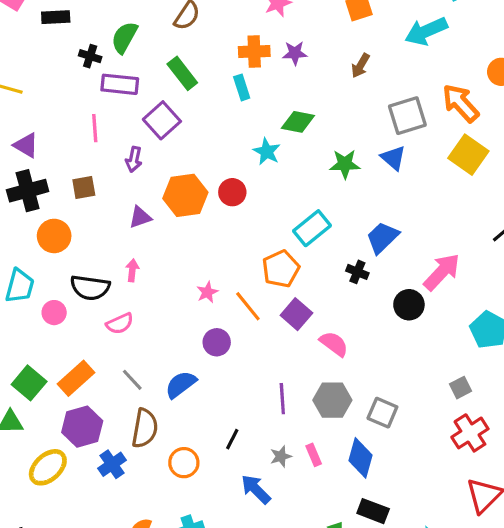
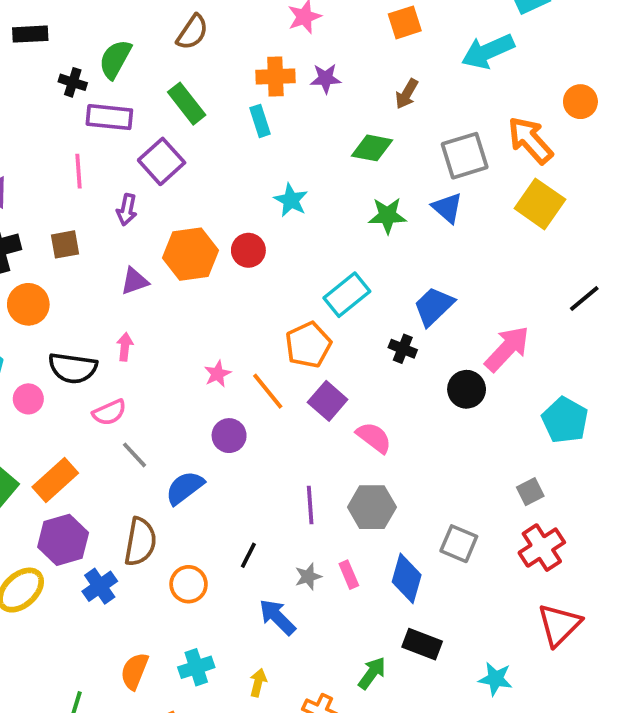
green diamond: (298, 122) -> (372, 148), moved
gray line: (132, 380) -> (134, 455), moved
gray square: (382, 413) -> (459, 544), moved

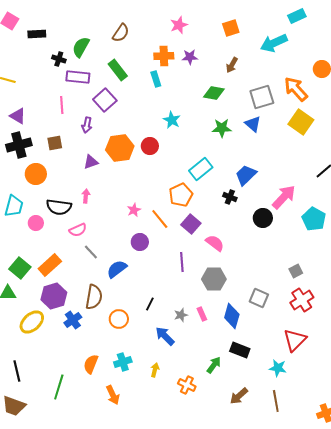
cyan pentagon: (565, 420) -> (314, 219), moved
purple line: (310, 505) -> (182, 262), moved
red triangle: (559, 625) -> (295, 340), moved

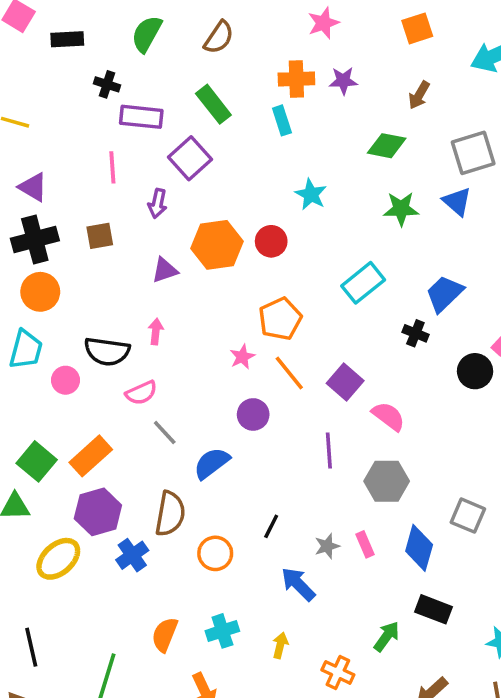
green semicircle: (81, 47) -> (147, 34), moved
orange circle: (36, 174) -> (40, 292), moved
orange pentagon: (181, 195) -> (280, 319), moved

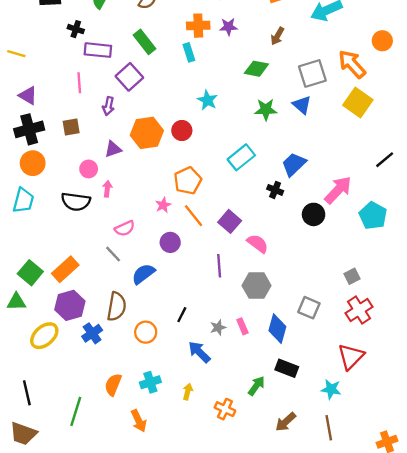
pink circle: (65, 380) -> (89, 169), moved
pink semicircle: (141, 393) -> (125, 228), moved

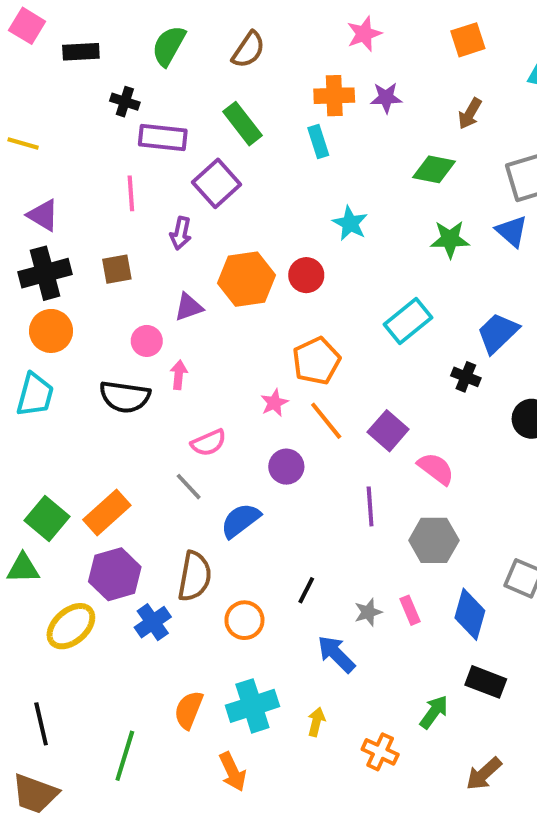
cyan cross: (150, 382) -> (252, 706), size x1.4

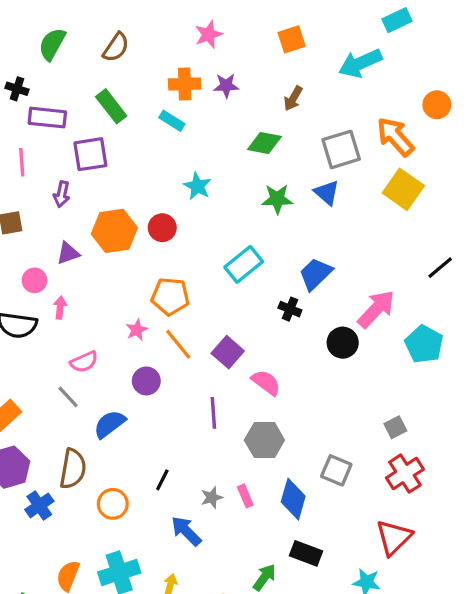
cyan rectangle: (318, 142) -> (172, 121), turned -40
purple square: (217, 183) -> (90, 154), turned 33
orange pentagon: (316, 361) -> (170, 296), turned 30

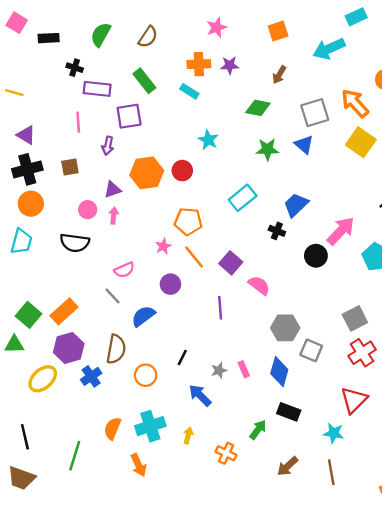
pink arrow: (60, 308) -> (114, 216), moved
gray square: (395, 427) -> (355, 318), size x1.5
gray hexagon: (264, 440) -> (285, 328), moved

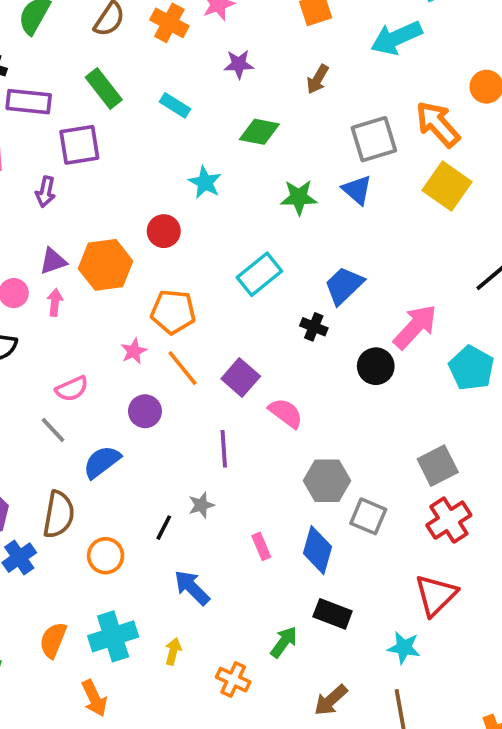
orange cross: (199, 64) -> (169, 23), moved, turned 30
green diamond: (258, 108) -> (259, 132), moved
orange hexagon: (147, 173) -> (106, 265), moved
gray star: (219, 370) -> (201, 505), moved

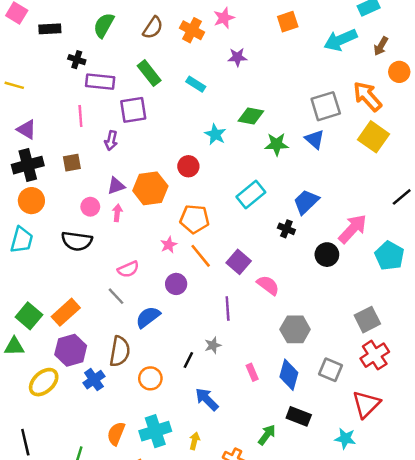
brown arrow: (318, 79) -> (381, 46), moved
green diamond: (259, 132) -> (251, 116), moved
gray square: (368, 516) -> (331, 370), moved

